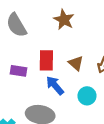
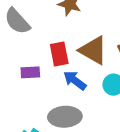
brown triangle: (76, 63) -> (93, 50), size x1.6

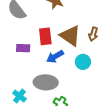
blue arrow: (75, 80) -> (55, 57), turned -72

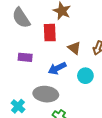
red rectangle: (45, 36) -> (50, 33), moved
brown triangle: (70, 36) -> (74, 48), size x0.6

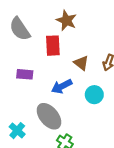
gray ellipse: (46, 94) -> (49, 116), turned 45

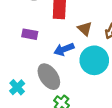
cyan circle: (94, 95) -> (94, 60), size x1.6

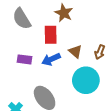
blue arrow: (64, 49) -> (51, 59), moved

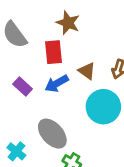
purple rectangle: (24, 59) -> (23, 86), turned 40

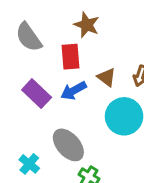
purple rectangle: (23, 86) -> (37, 94), size x1.4

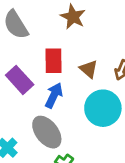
red rectangle: (71, 57) -> (53, 61), moved
blue arrow: (74, 91) -> (54, 95), moved, turned 140

